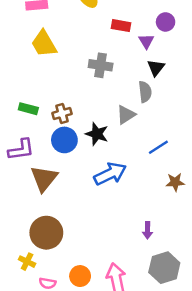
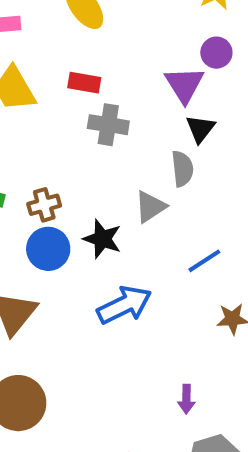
red rectangle: (121, 26) -> (84, 83), moved
purple triangle: (146, 41) -> (184, 85), size x1.5

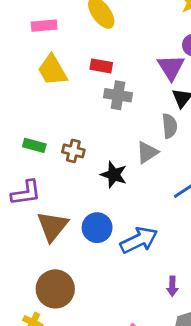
brown cross: (44, 205) -> (73, 151), turned 30
blue circle: (48, 249) -> (97, 228), moved
blue arrow: (124, 305) -> (139, 240), moved

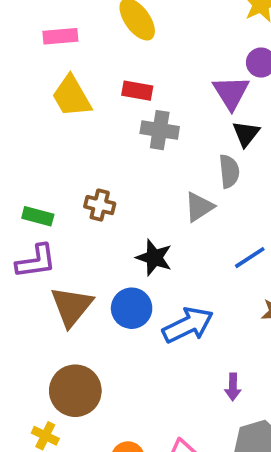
green rectangle: (34, 145) -> (38, 216), moved
black star: (114, 175) -> (154, 258), moved

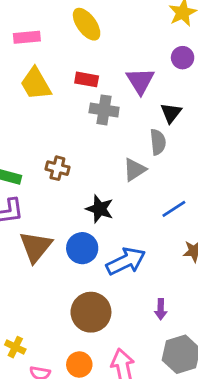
purple triangle: (231, 93) -> (140, 81), moved
brown circle: (75, 391) -> (91, 312), moved

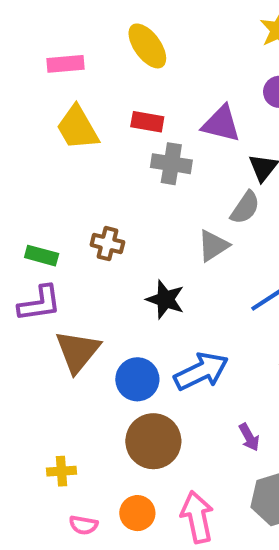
purple triangle: (140, 81) -> (221, 124), turned -44
gray semicircle: (158, 142) -> (245, 208), turned 40
blue circle: (82, 248) -> (137, 379), moved
purple arrow: (161, 309) -> (249, 437), turned -30
yellow cross: (15, 347) -> (62, 471), moved, turned -30

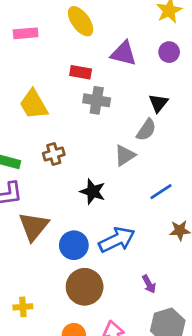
purple triangle: (221, 124) -> (123, 53), moved
yellow trapezoid: (77, 128) -> (34, 104), moved
brown cross: (107, 244) -> (54, 154), turned -30

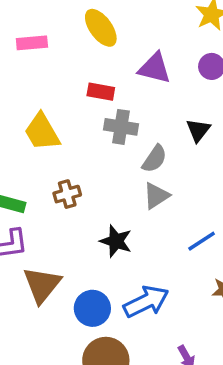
gray semicircle: (146, 130) -> (155, 159), moved

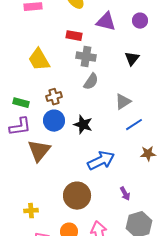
gray semicircle: (155, 159) -> (91, 82), moved
gray triangle: (156, 196) -> (123, 102), moved
blue circle: (92, 308) -> (54, 121), moved

